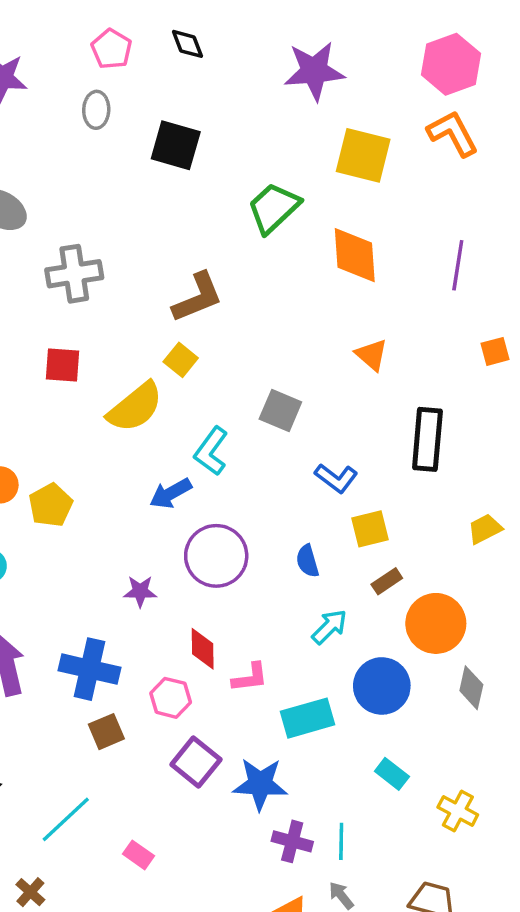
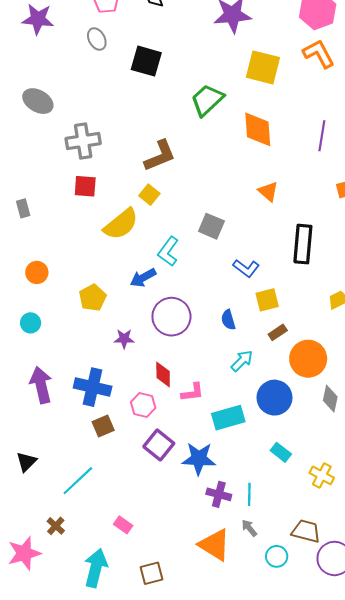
gray ellipse: (96, 110) -> (97, 39), turned -30
red square: (62, 365) -> (85, 186), moved
yellow pentagon: (51, 505) -> (93, 298), moved
pink rectangle: (138, 855) -> (123, 525), moved

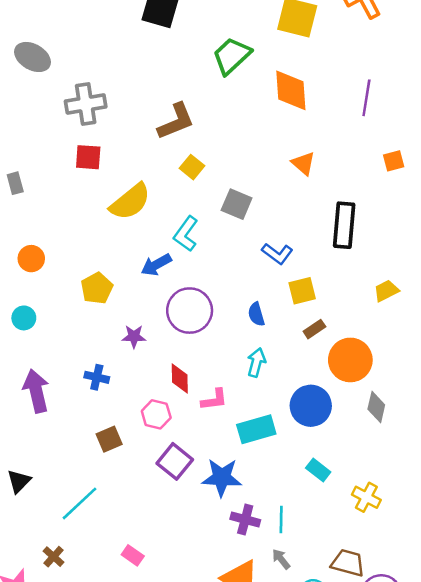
yellow square: (149, 195) -> (192, 167), moved
cyan arrow: (242, 361) -> (256, 362), moved, turned -30
blue cross: (93, 387) -> (97, 377), moved, size x0.6

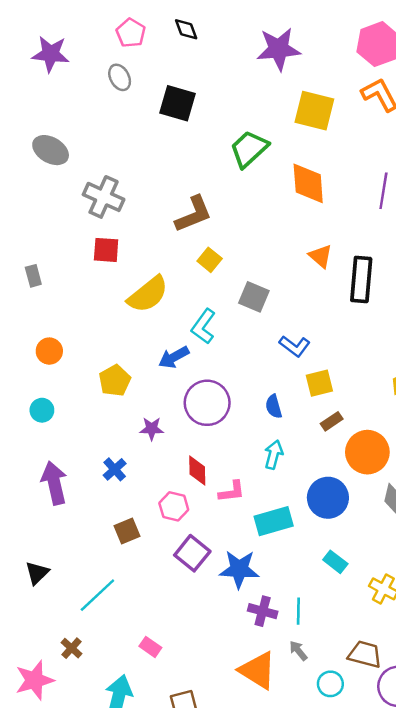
gray cross: (86, 104) -> (104, 197), turned 33
black rectangle: (344, 225) -> (361, 280), moved
blue cross: (97, 377) -> (115, 469), turned 35

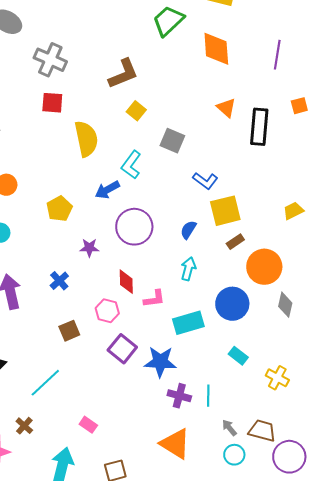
yellow semicircle: (148, 294) -> (86, 139), turned -63
yellow square: (319, 383) -> (225, 211), size x1.4
blue semicircle: (274, 407) -> (188, 230), turned 48
gray arrow: (298, 651) -> (229, 428), moved

